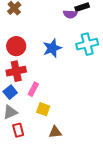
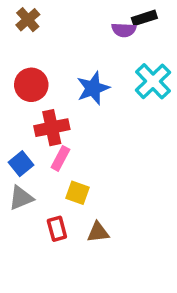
cyan cross: (87, 44) -> (153, 81), turned -30
red cross: (16, 71) -> (52, 128), moved
red rectangle: (18, 130) -> (57, 229), moved

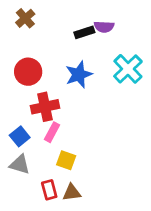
black rectangle: (144, 18) -> (84, 32), moved
gray triangle: (21, 198) -> (20, 164), turned 40
brown triangle: (98, 232) -> (72, 193), moved

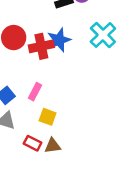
red cross: (45, 107) -> (41, 46), moved
red rectangle: (49, 190) -> (33, 143), turned -48

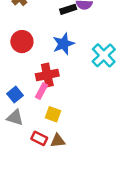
cyan cross: (103, 35) -> (104, 55), moved
red cross: (41, 46) -> (47, 75), moved

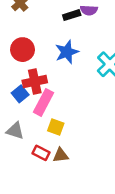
red cross: (47, 75) -> (35, 82), moved
pink rectangle: (42, 91) -> (43, 102), size x1.5
blue square: (15, 95) -> (20, 94), moved

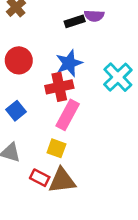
red cross: (35, 82) -> (59, 87), moved
pink rectangle: (43, 102) -> (68, 115), moved
brown triangle: (61, 155) -> (62, 180), size x1.5

